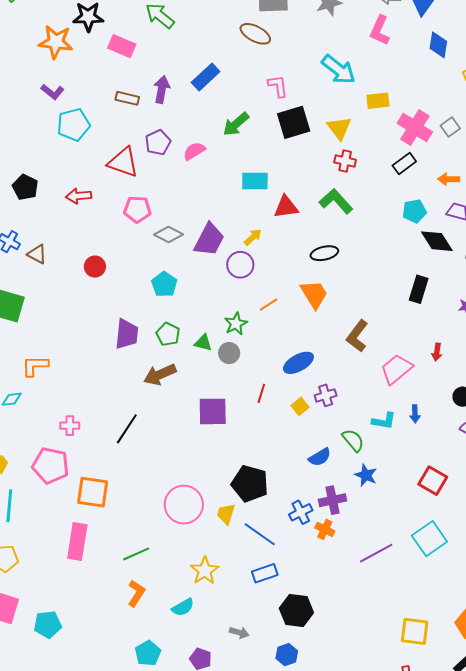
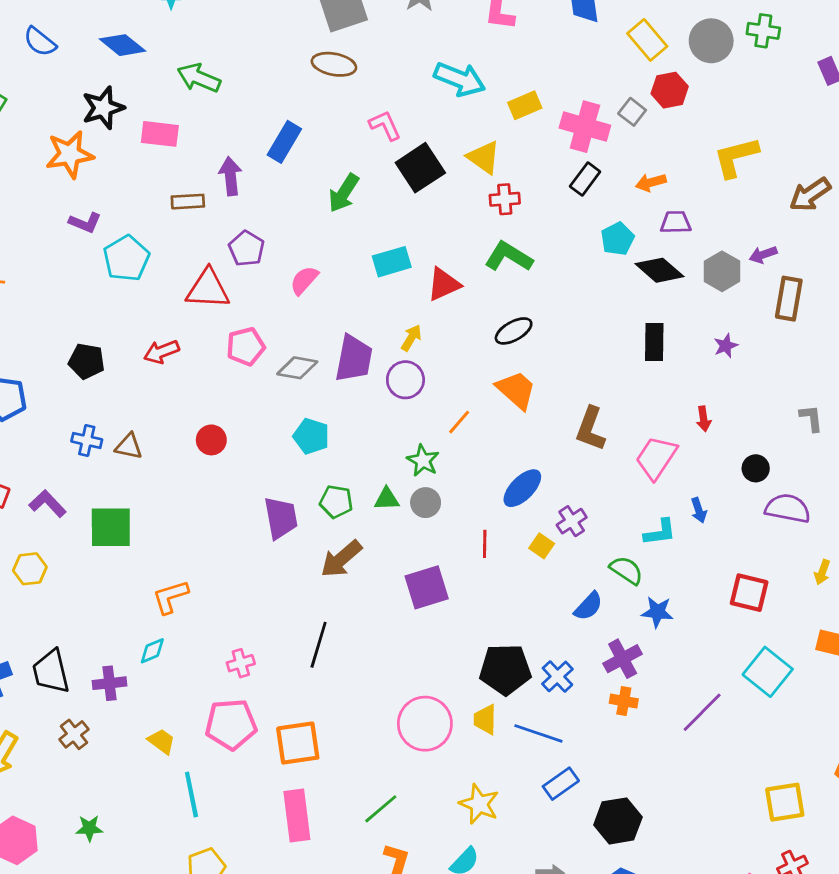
pink semicircle: (194, 151) -> (304, 280), moved
blue cross: (301, 512) -> (557, 676), moved

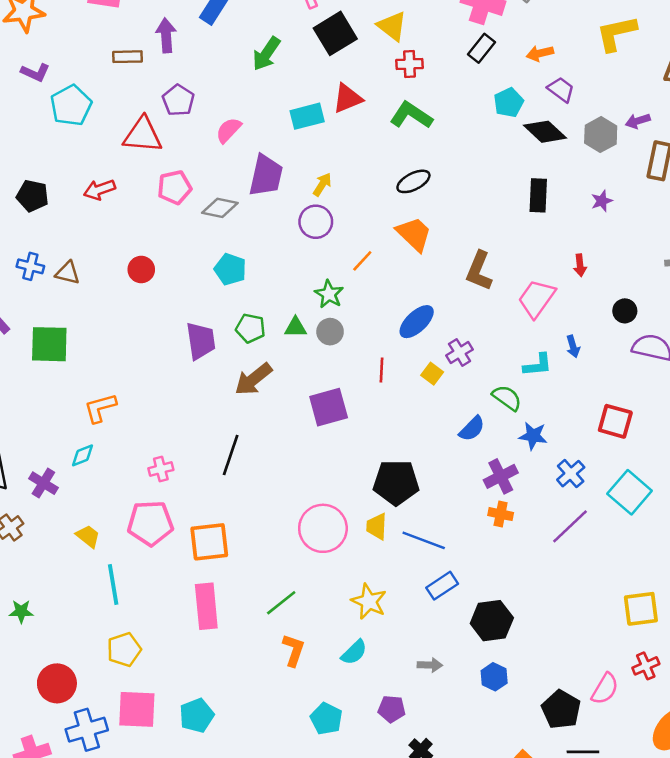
purple trapezoid: (676, 222) -> (561, 90), turned 36
red triangle: (444, 284) -> (347, 98), moved
purple trapezoid: (354, 359) -> (266, 176), moved
blue cross: (557, 676) -> (571, 474), moved
purple cross: (110, 683) -> (43, 483), turned 36

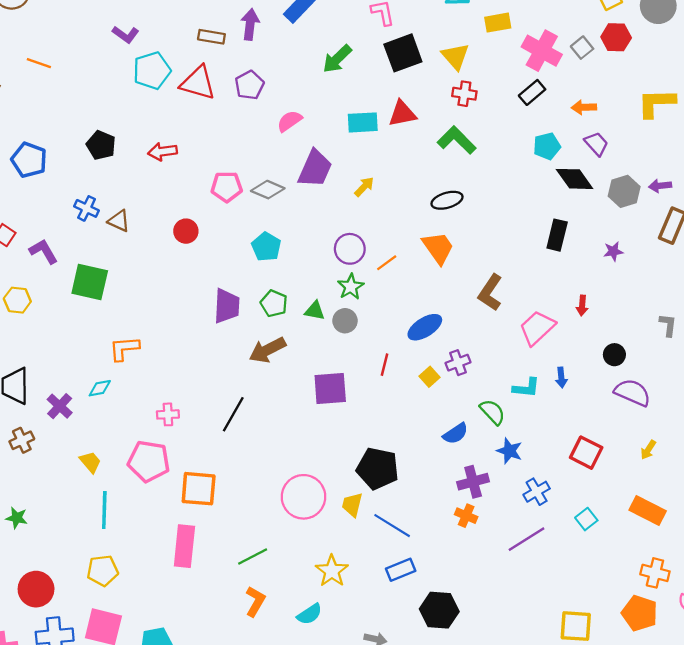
red triangle: (143, 135) -> (198, 83), moved
pink pentagon: (174, 187) -> (227, 187), moved
purple circle: (316, 222) -> (350, 249), moved
cyan square: (630, 492) -> (586, 519), size x0.6

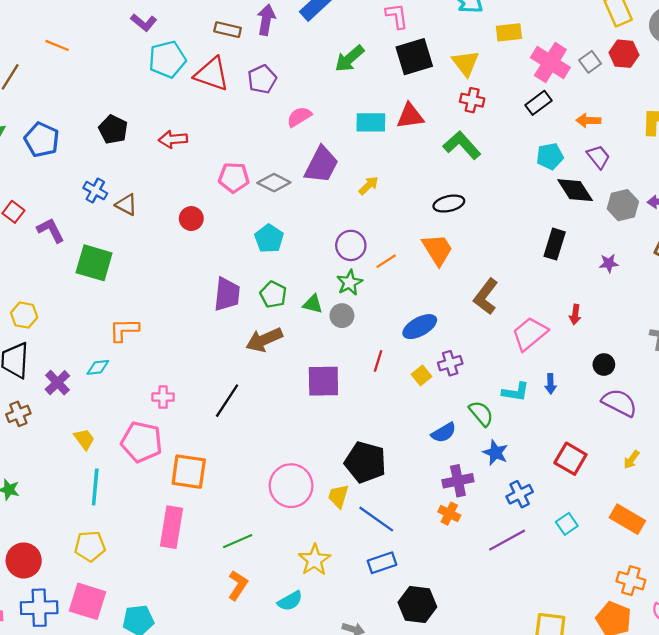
yellow hexagon: (17, 300) -> (24, 315), moved

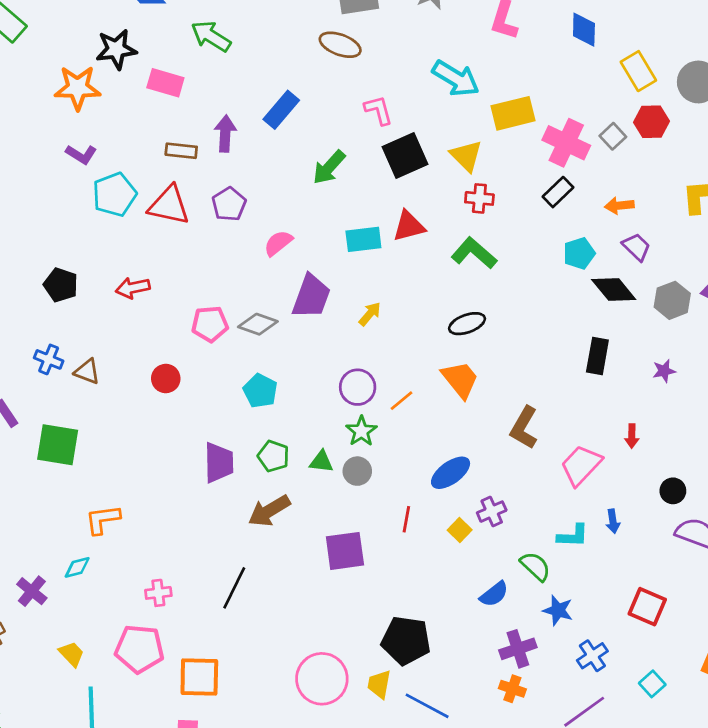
yellow rectangle: (509, 32) -> (513, 113), size x1.4

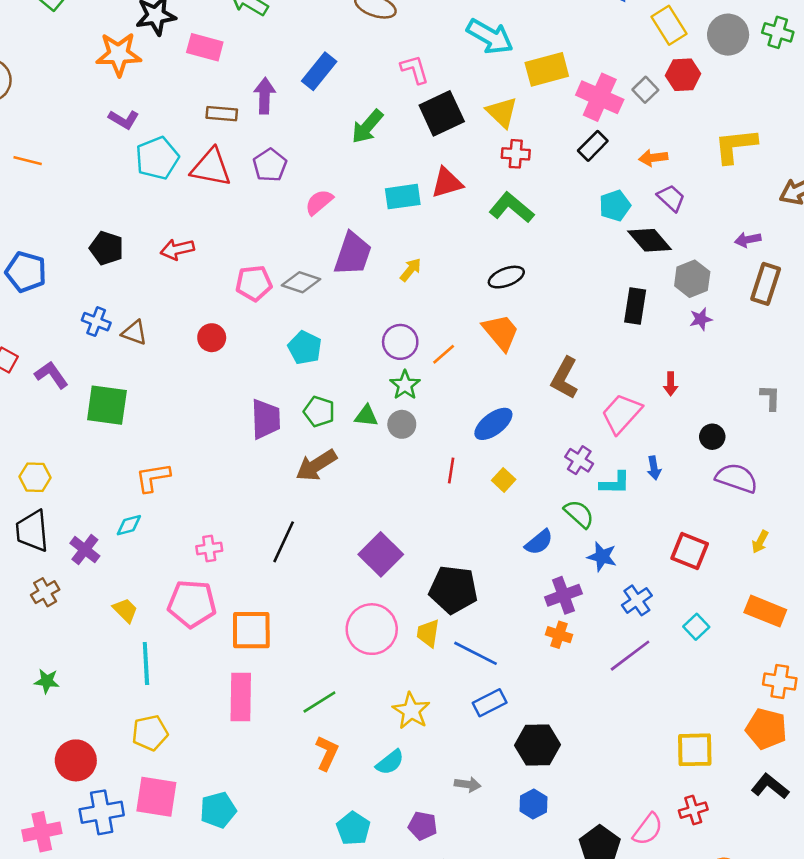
gray hexagon: (672, 300) -> (692, 279), moved
purple cross: (492, 512) -> (579, 460), moved, turned -32
purple square: (345, 551) -> (381, 554), moved, turned -36

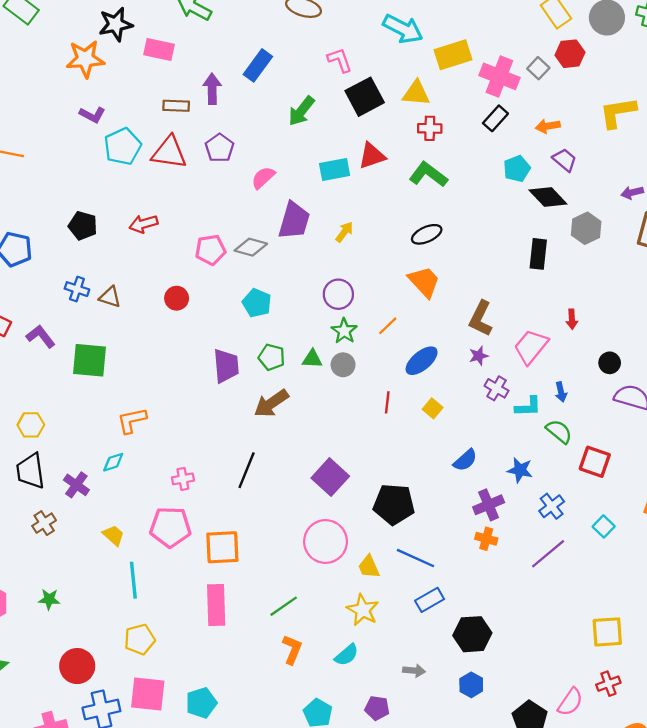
yellow triangle: (502, 112) -> (416, 93), turned -36
purple star: (701, 319) -> (479, 356), moved
orange line: (444, 354) -> (388, 326), moved
green semicircle: (579, 514) -> (559, 431), moved
yellow trapezoid: (428, 633) -> (369, 567), moved, turned -30

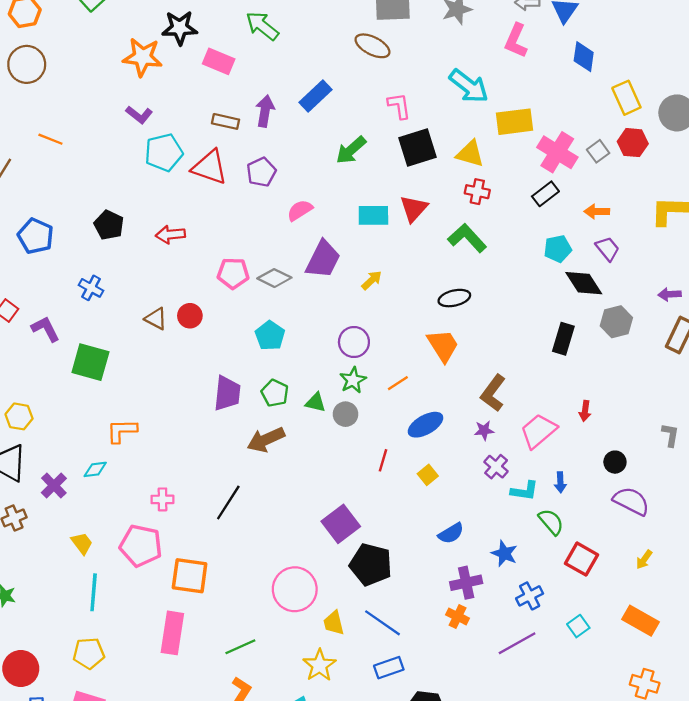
red triangle: (372, 156) -> (414, 209), turned -40
brown triangle: (110, 297) -> (156, 319), moved
purple square: (330, 477) -> (341, 524), moved

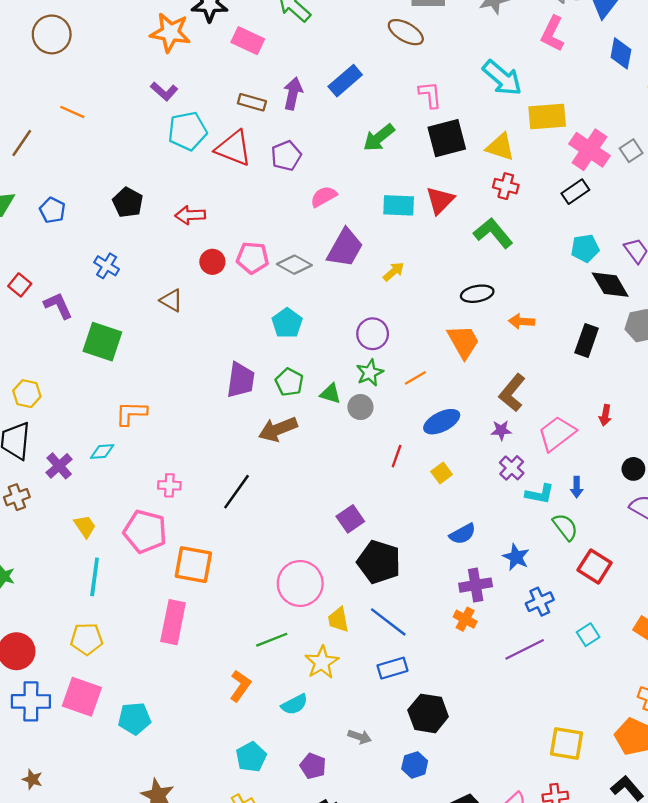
orange arrow: (597, 211) -> (522, 321), moved
blue pentagon: (36, 236) -> (52, 210), size x0.7
red circle: (190, 316) -> (212, 262), moved
purple square: (341, 524) -> (350, 519), size x0.7
green line: (240, 647) -> (272, 640), moved

